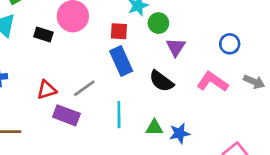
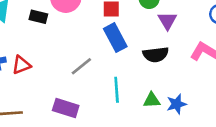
black semicircle: (161, 81) -> (156, 55), turned -40
red triangle: (47, 90) -> (21, 65), moved
purple rectangle: (66, 115) -> (66, 108), moved

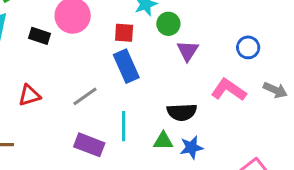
black semicircle: (156, 55) -> (182, 112), moved
red triangle: (21, 65) -> (29, 95), moved
purple rectangle: (66, 108) -> (89, 145), moved

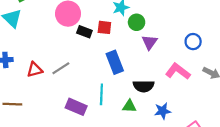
black rectangle: (40, 36) -> (84, 32), moved
blue rectangle: (126, 66) -> (115, 62), moved
gray line: (85, 96) -> (61, 68), moved
blue star: (191, 147) -> (163, 111), moved

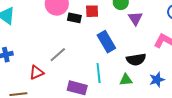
red triangle: (35, 70) -> (37, 72), moved

